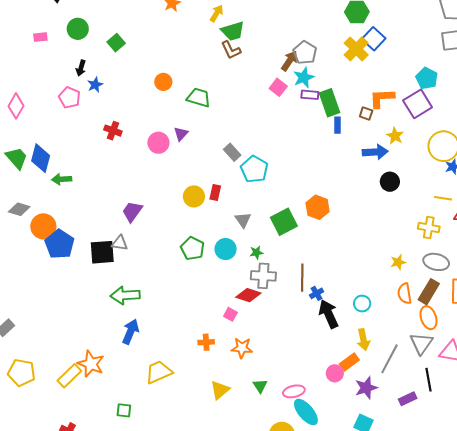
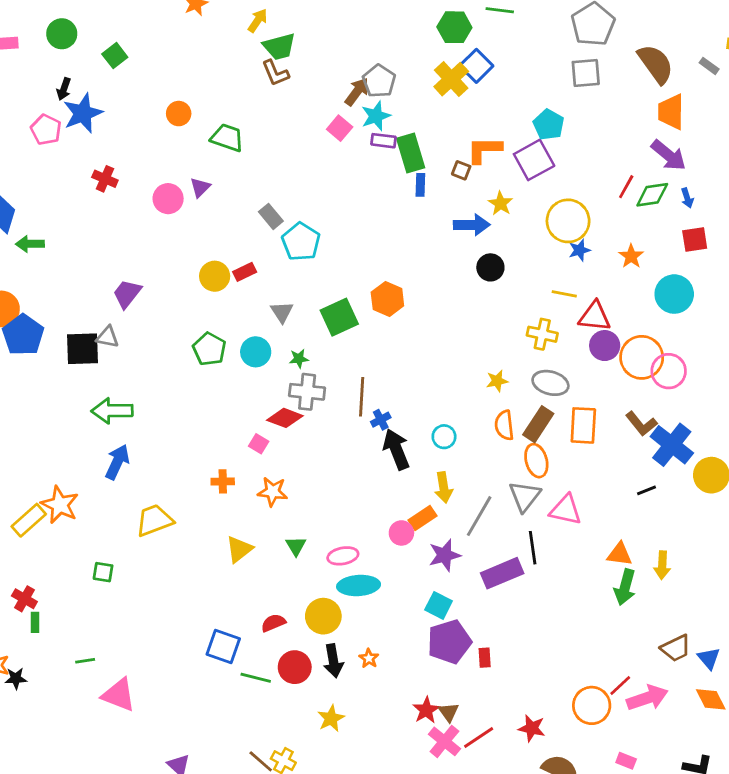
blue star: (95, 85) -> (83, 113), size x1.8
red rectangle: (215, 192) -> (245, 272), turned 49
purple rectangle: (408, 399) -> (502, 573), size x1.6
cyan ellipse: (306, 412) -> (359, 585), turned -56

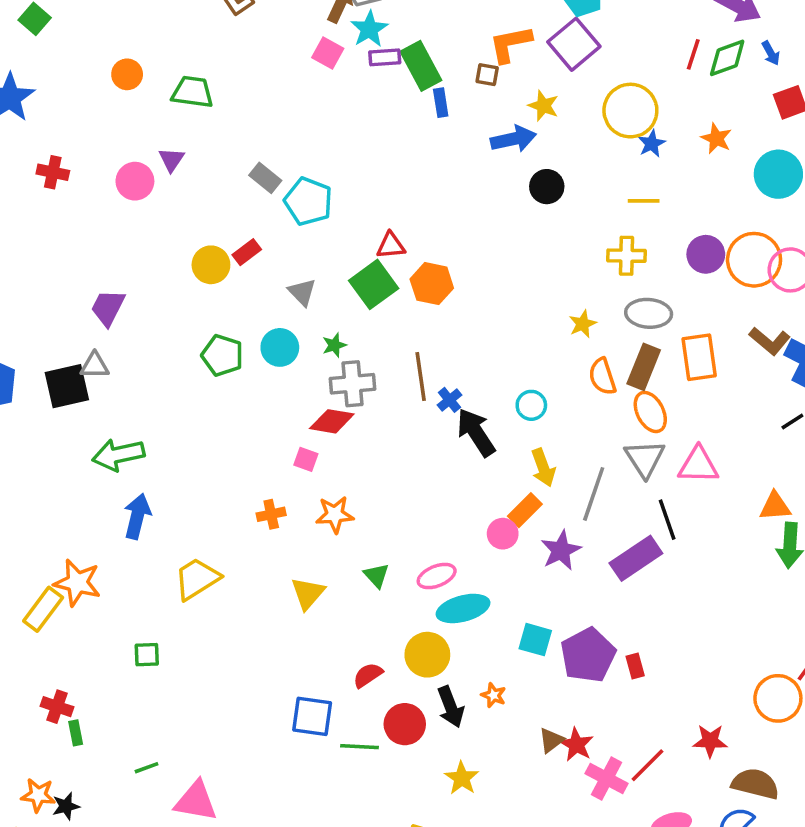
orange hexagon: (387, 299) -> (432, 284), moved
red triangle: (595, 316) -> (391, 246), moved, size x0.7
cyan square: (439, 605) -> (535, 640), moved
brown triangle: (449, 712) -> (551, 740), moved, turned 40

